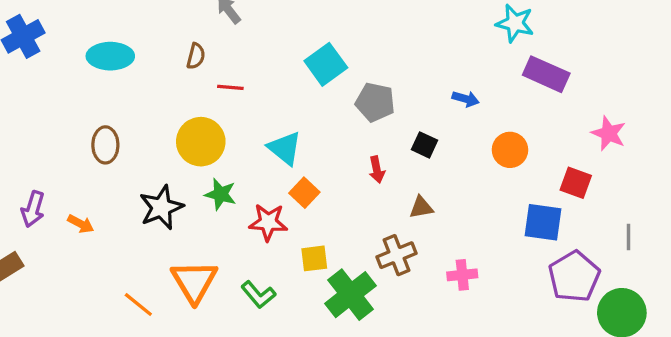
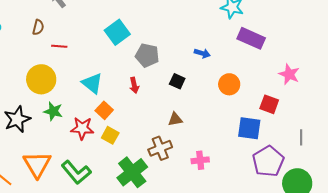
red arrow: (377, 170) -> (134, 85), moved
yellow square: (314, 258) -> (110, 135), moved, turned 36
green L-shape: (258, 295) -> (76, 172), size x1.4

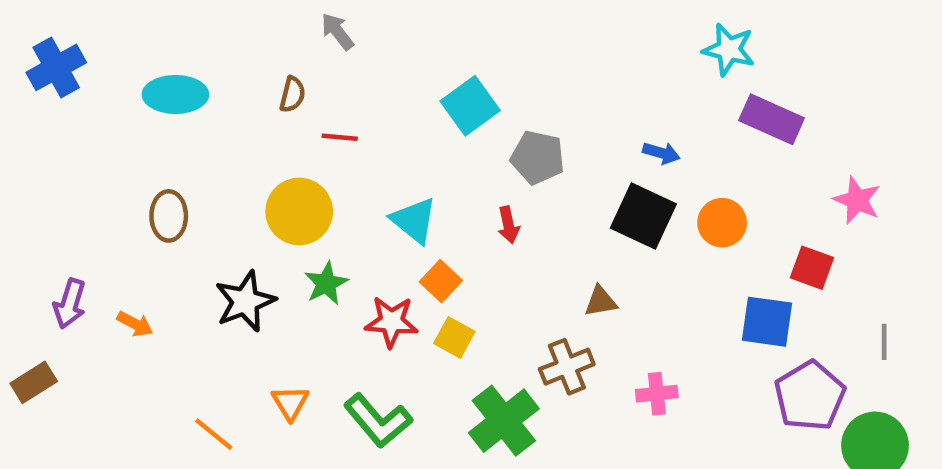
black square: (177, 81) -> (643, 216), moved, size x1.8
green star: (53, 111) -> (326, 283), turned 30
orange triangle: (37, 164) -> (290, 403), size x0.6

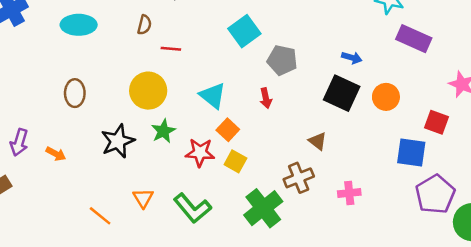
brown triangle: (601, 301) -> (318, 141), turned 48

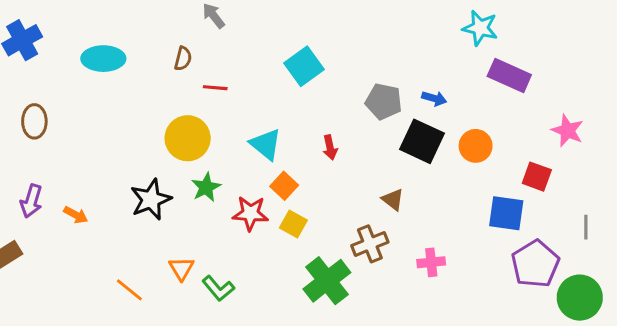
gray pentagon: (282, 60) -> (384, 101), moved
brown ellipse: (75, 93) -> (34, 121), moved
green L-shape: (192, 208) -> (218, 288), moved, size x0.7

